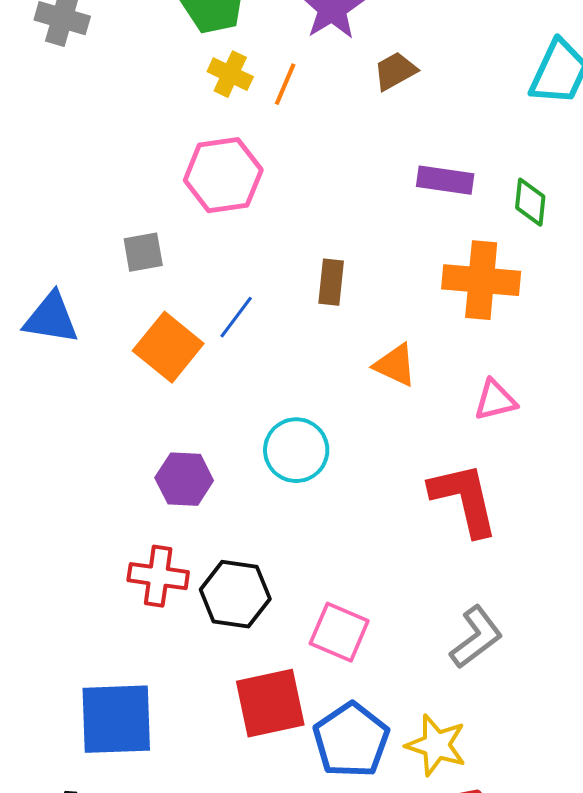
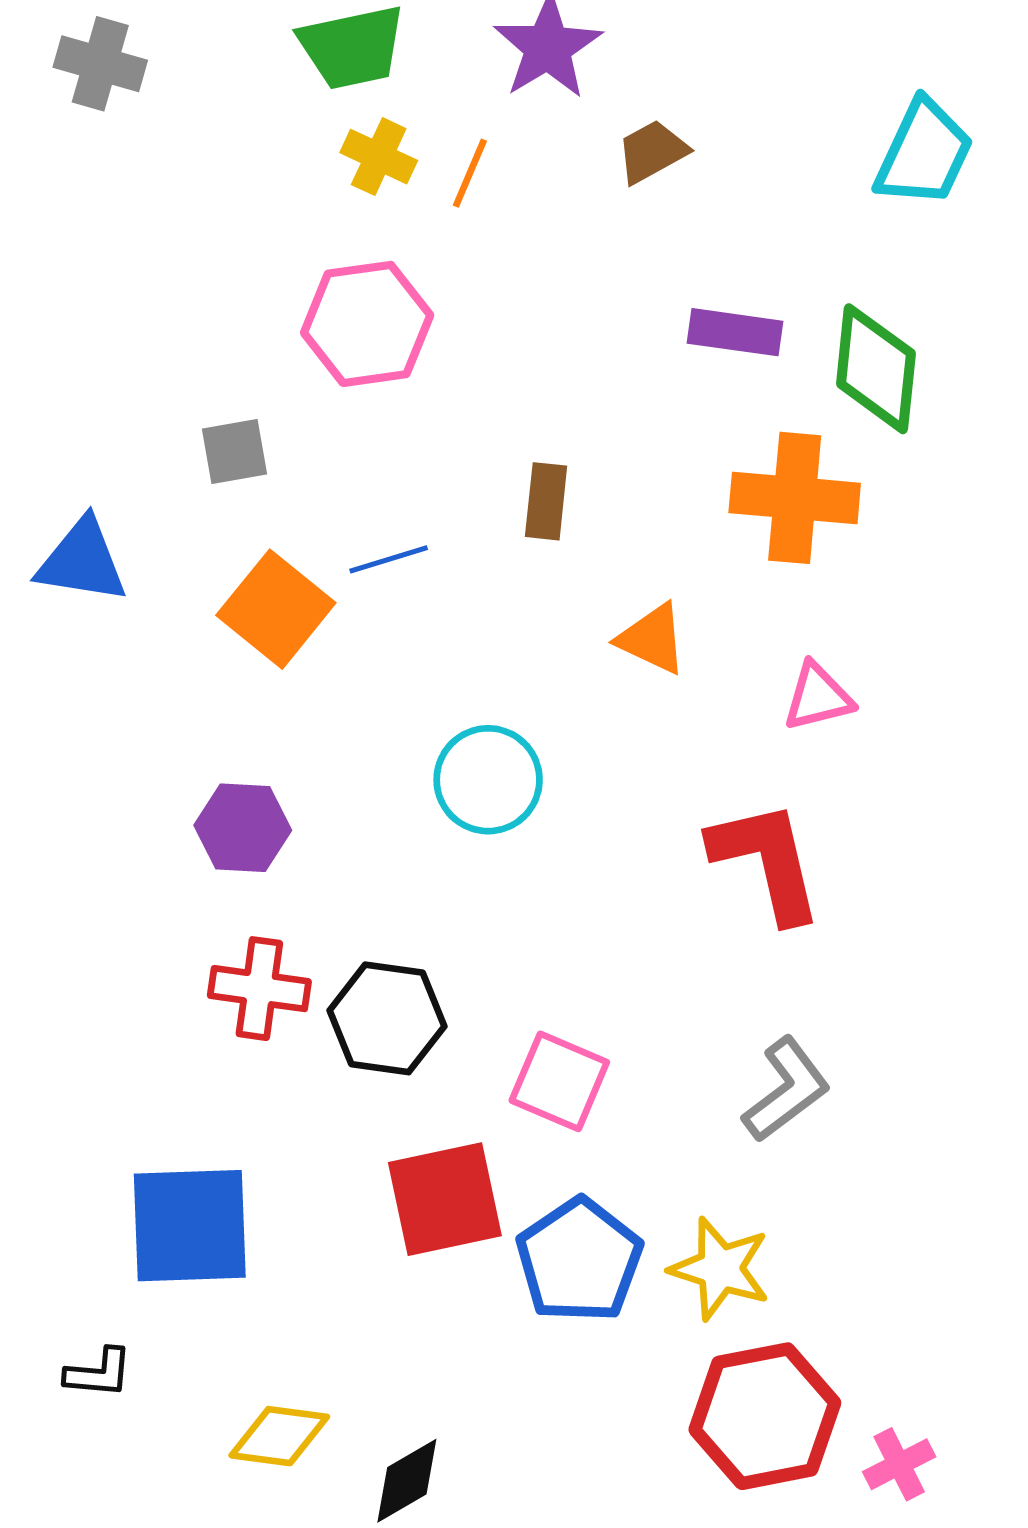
green diamond: (530, 202) -> (876, 369), size x1.6
blue line: (236, 317) -> (389, 559), turned 36
purple hexagon: (184, 479) -> (243, 828), moved

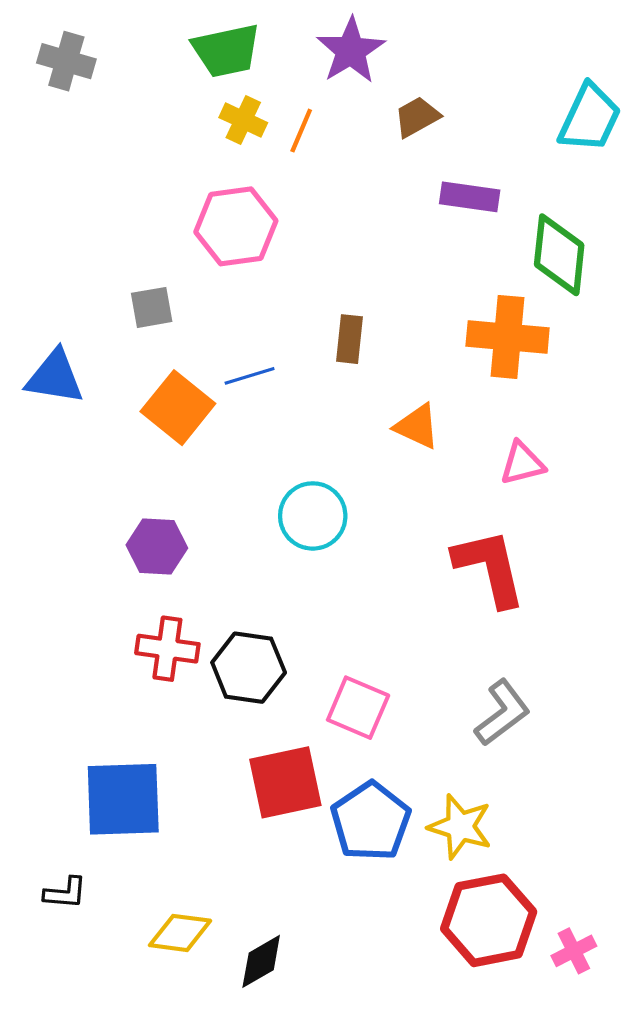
purple rectangle: (735, 332) -> (470, 197), moved

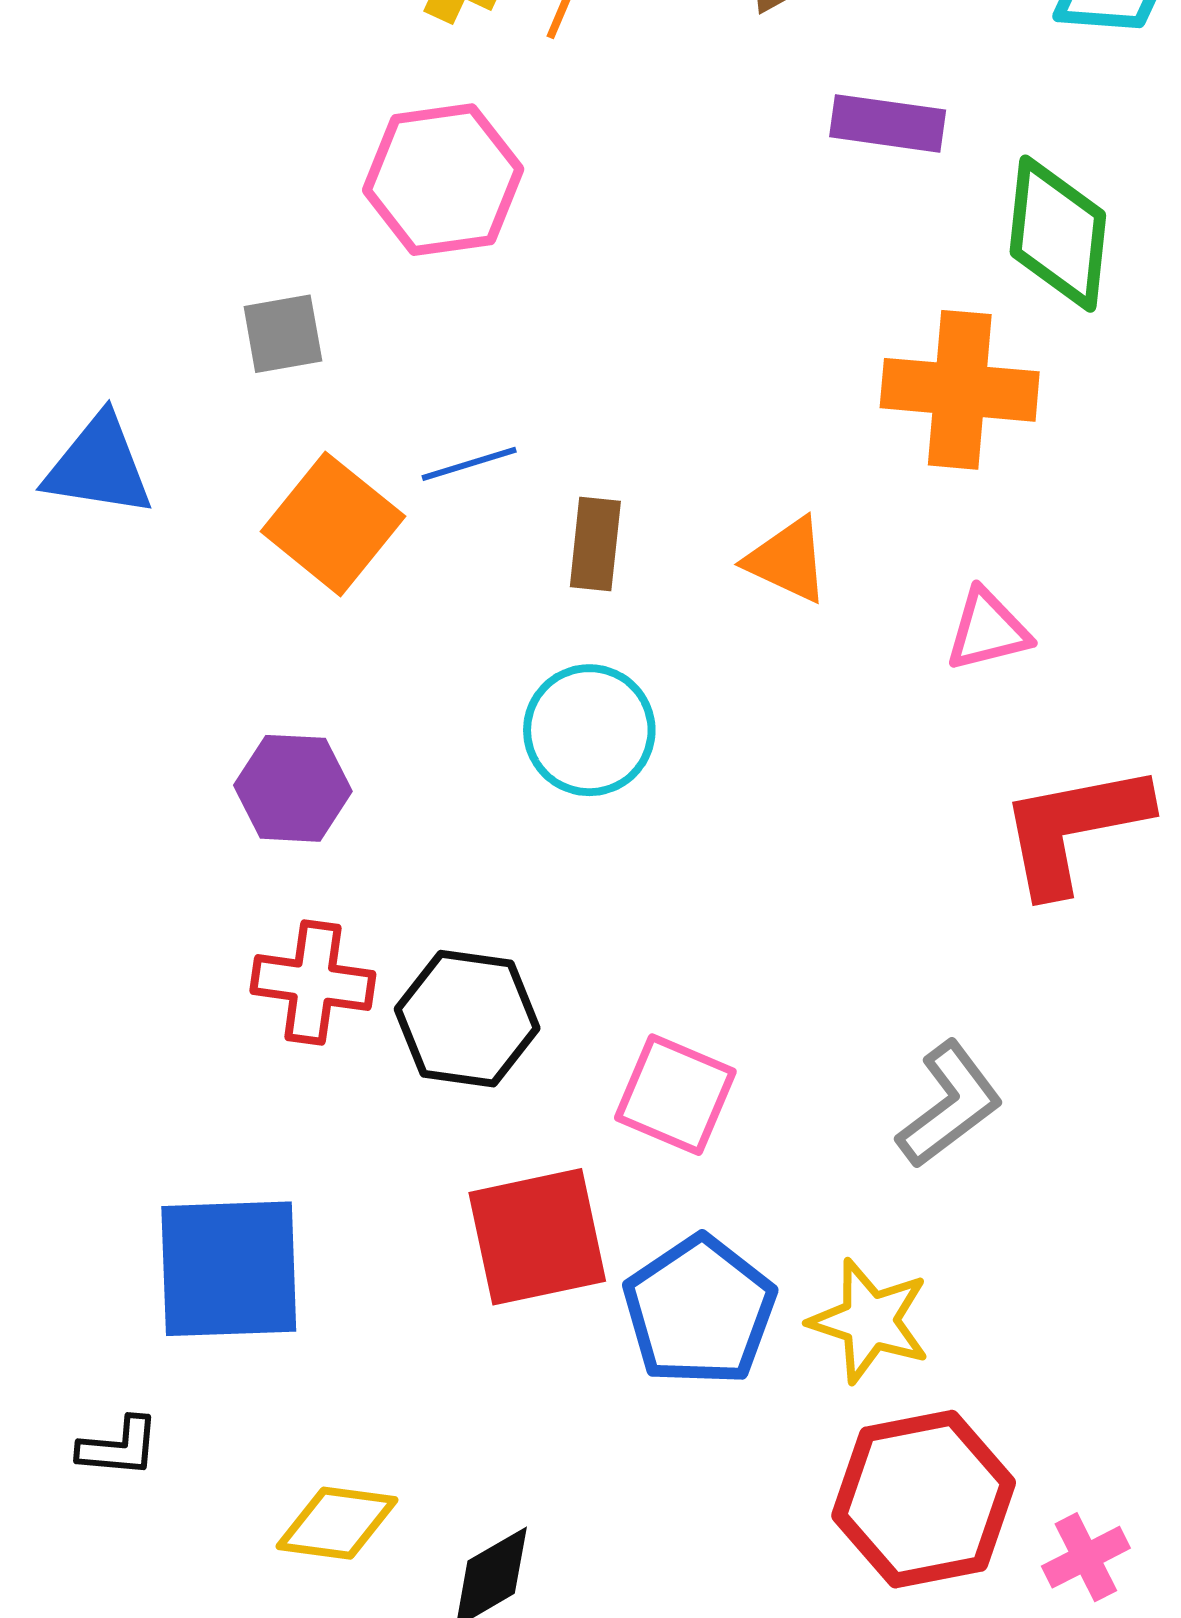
brown rectangle: (350, 339) -> (595, 544), moved
red L-shape: (490, 568) -> (1074, 828), moved, turned -88

